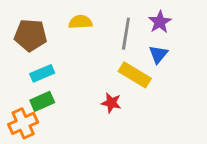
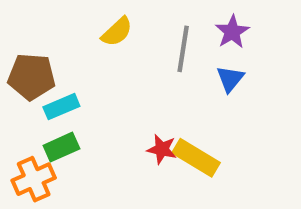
yellow semicircle: (80, 22) -> (117, 32), turned 140
brown pentagon: (30, 35) -> (32, 77), moved
yellow rectangle: (135, 75) -> (196, 158), moved

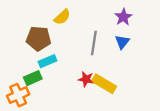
gray line: (183, 49) -> (94, 43), moved
brown pentagon: (32, 77) -> (38, 38), moved
cyan rectangle: (61, 107) -> (48, 61), moved

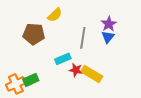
purple star: (123, 17) -> (109, 24), moved
cyan rectangle: (48, 61) -> (63, 59), moved
green rectangle: (33, 78) -> (31, 80), moved

